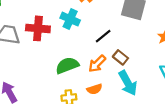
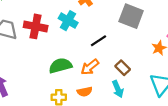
brown rectangle: (120, 57) -> (123, 68), moved
cyan arrow: (128, 83) -> (118, 89), size x0.7

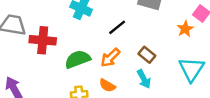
red cross: (36, 26) -> (43, 40), moved
orange semicircle: (85, 92) -> (107, 85), turned 48

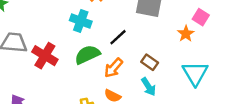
red cross: (43, 40) -> (45, 56), turned 30
green semicircle: (78, 59) -> (87, 55), moved

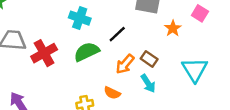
orange star: (186, 34) -> (173, 28), moved
red cross: (45, 56) -> (44, 53), turned 30
orange arrow: (114, 68) -> (125, 64), moved

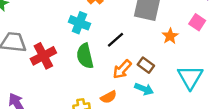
green semicircle: (87, 52) -> (85, 56), turned -80
cyan arrow: (148, 83) -> (144, 89), turned -36
orange semicircle: (112, 93) -> (109, 97), turned -56

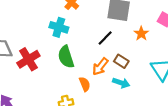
black line: (115, 40) -> (105, 38), moved
orange semicircle: (109, 97) -> (85, 84), moved, turned -80

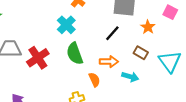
cyan cross: (59, 27) -> (66, 25), turned 30
brown rectangle: (121, 61) -> (141, 53), moved
orange arrow: (100, 67) -> (109, 62), turned -126

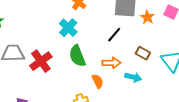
orange star: (148, 27) -> (147, 17), moved

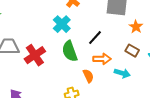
orange star: (147, 17) -> (136, 27), moved
black line: (114, 35) -> (95, 38), moved

